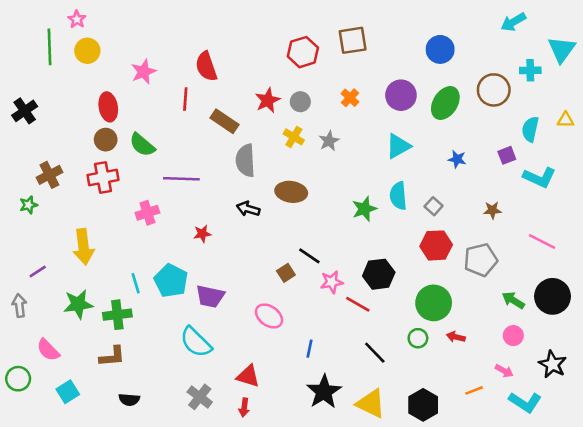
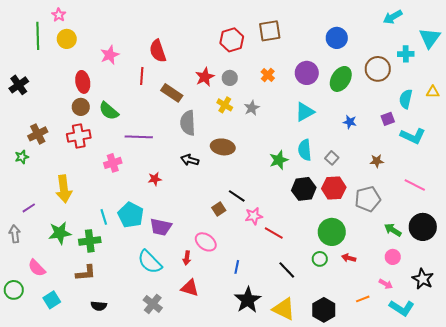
black hexagon: (379, 274) -> (304, 189), moved
red arrow: (244, 407) -> (187, 258), moved

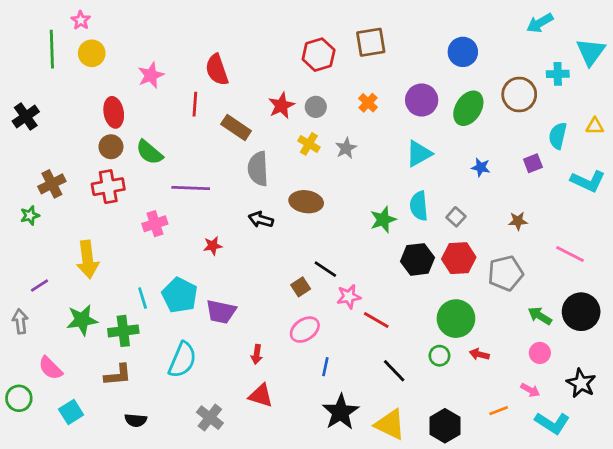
cyan L-shape: (413, 136) -> (588, 181), moved
pink ellipse: (206, 242) -> (305, 330), moved, turned -70
cyan semicircle: (150, 262) -> (182, 360), moved, turned -112

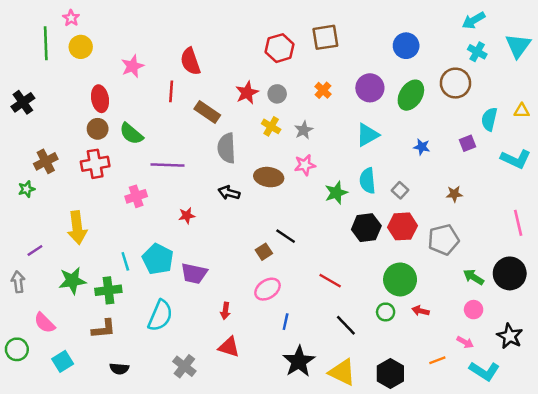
cyan cross: (558, 74) -> (477, 52), moved, turned 30
pink line: (570, 254) -> (518, 223), moved, turned 50
pink star: (349, 297) -> (305, 165), moved

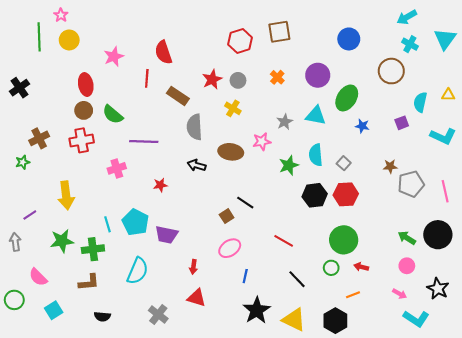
green ellipse: (411, 95) -> (347, 98), moved
gray star: (304, 130) -> (285, 122), moved
cyan triangle: (368, 135) -> (316, 116), turned 40
gray pentagon: (443, 240) -> (411, 184), moved
orange line: (437, 360) -> (353, 295), moved

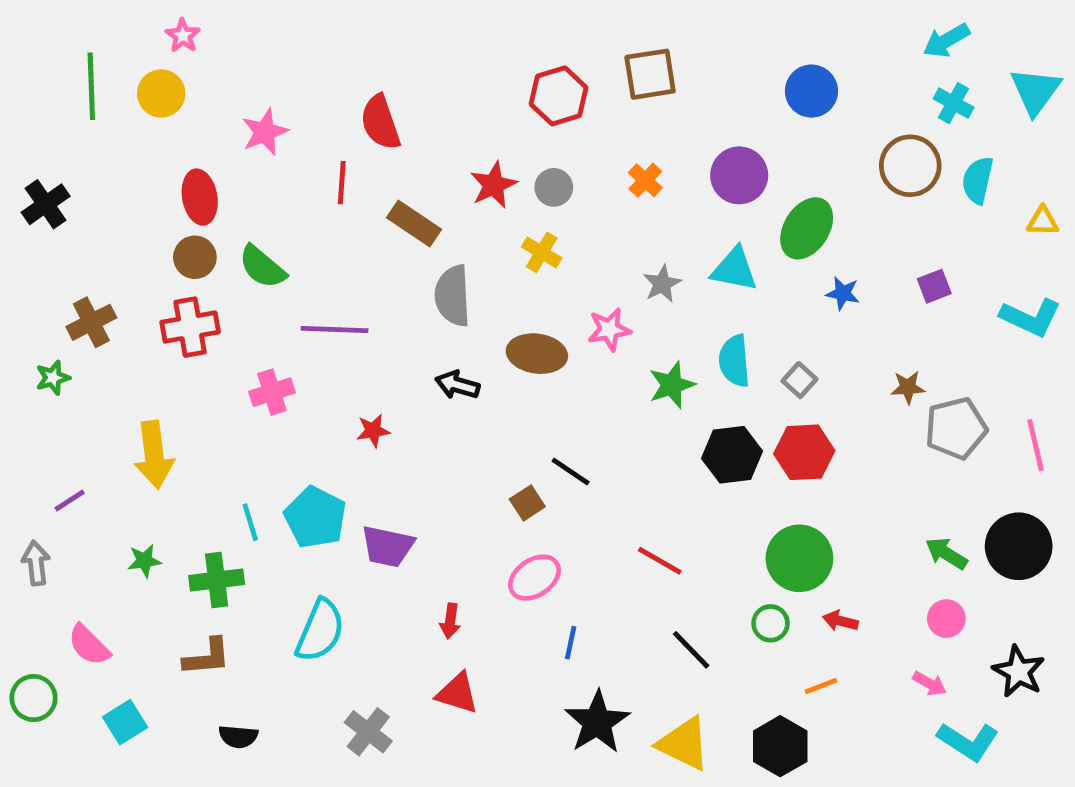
pink star: (61, 15) -> (183, 36), moved
cyan semicircle: (420, 102) -> (978, 180), moved
green star: (62, 241) -> (144, 561), size x0.6

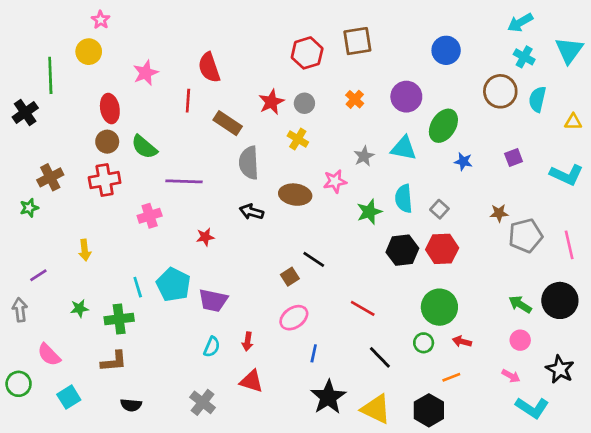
green line: (91, 86) -> (50, 75), moved
yellow arrow: (154, 455) -> (85, 250), size x0.6
cyan semicircle: (320, 631) -> (212, 347), moved, size x0.6

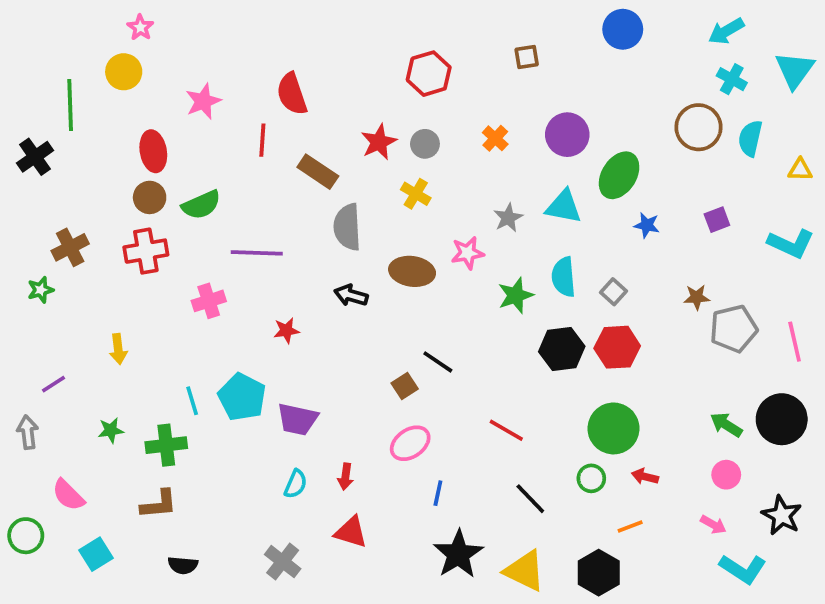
brown square: (357, 41) -> (527, 57), moved, size x0.6
blue circle: (446, 50) -> (623, 29), moved
green semicircle: (144, 147) -> (201, 205), turned -64

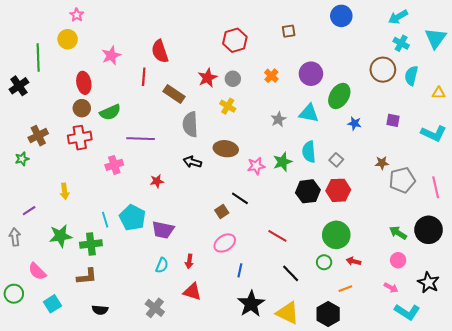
purple square: (717, 220) -> (393, 120), turned 32
pink star: (467, 253) -> (256, 166), moved
green star: (111, 430) -> (60, 236), size x1.6

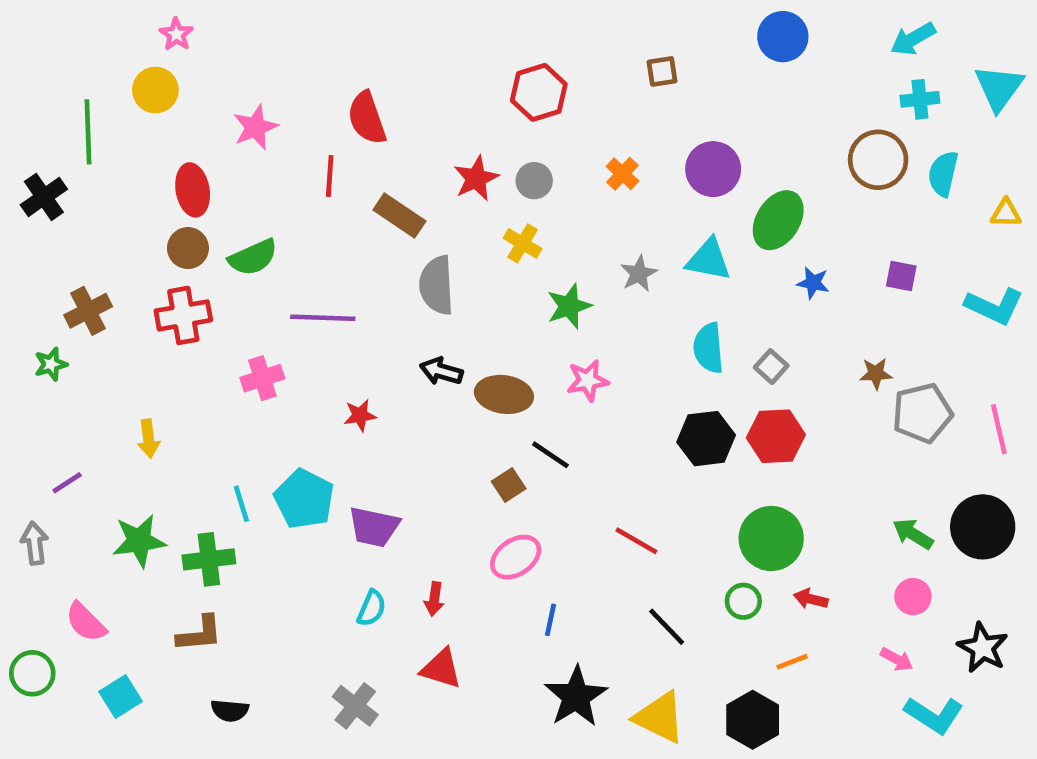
cyan cross: (401, 43) -> (920, 99), turned -35
brown ellipse: (226, 149) -> (504, 394), moved
green star: (283, 162) -> (569, 306), moved

